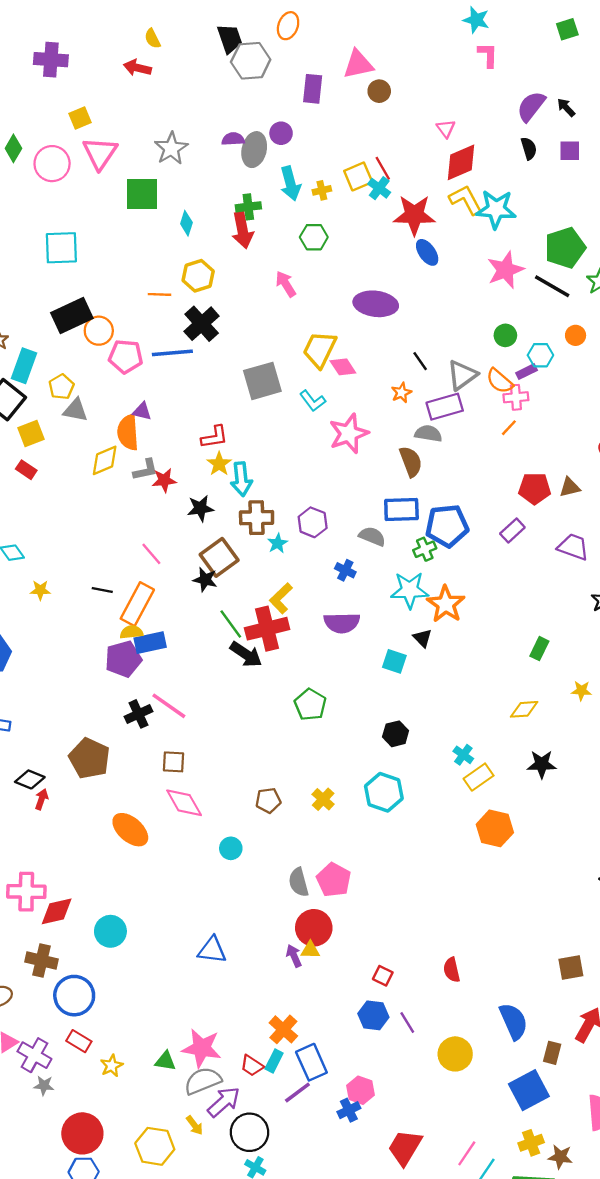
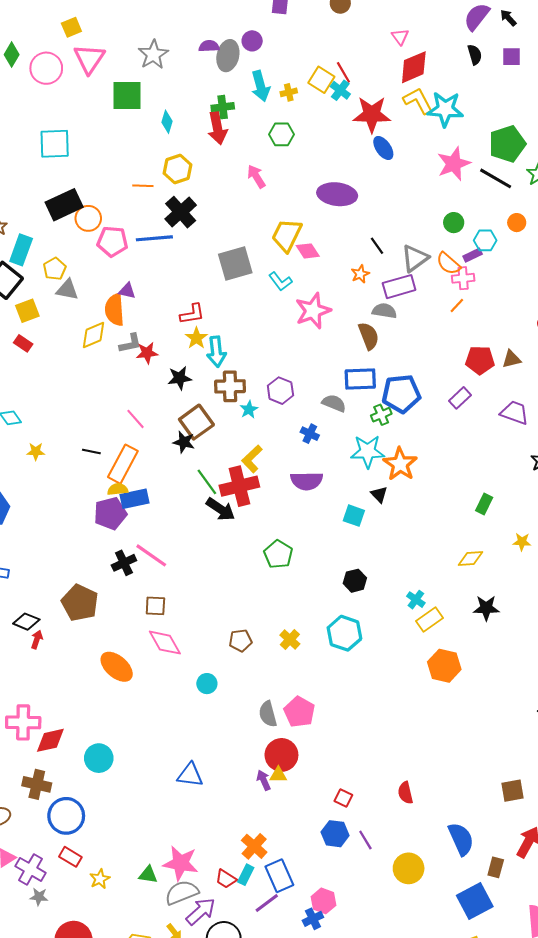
yellow square: (358, 176) -> (321, 80), turned -35

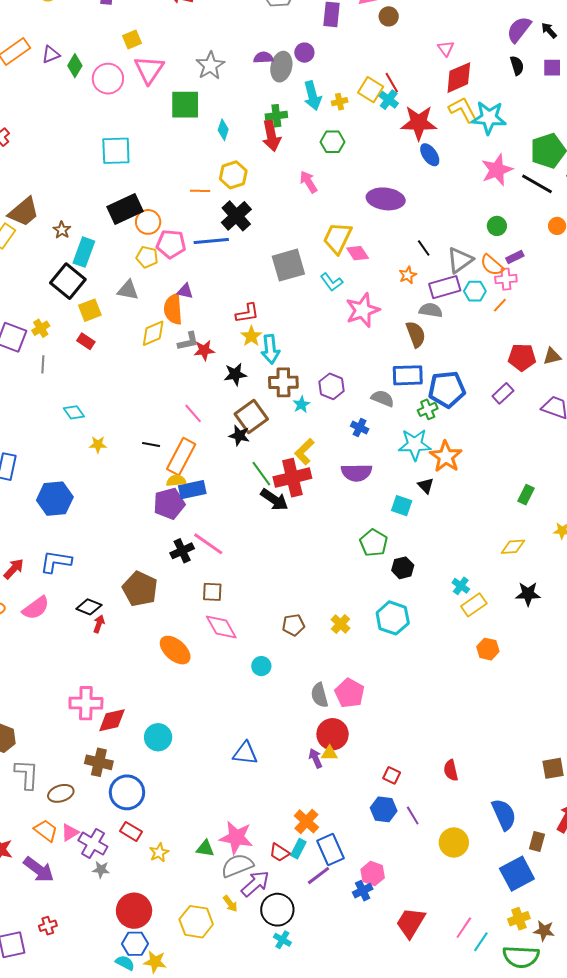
cyan hexagon: (485, 240) -> (475, 291), moved
yellow pentagon: (55, 269) -> (147, 257), moved, turned -30
green pentagon: (278, 554) -> (374, 543), moved
orange hexagon: (444, 666) -> (488, 649), size x0.7

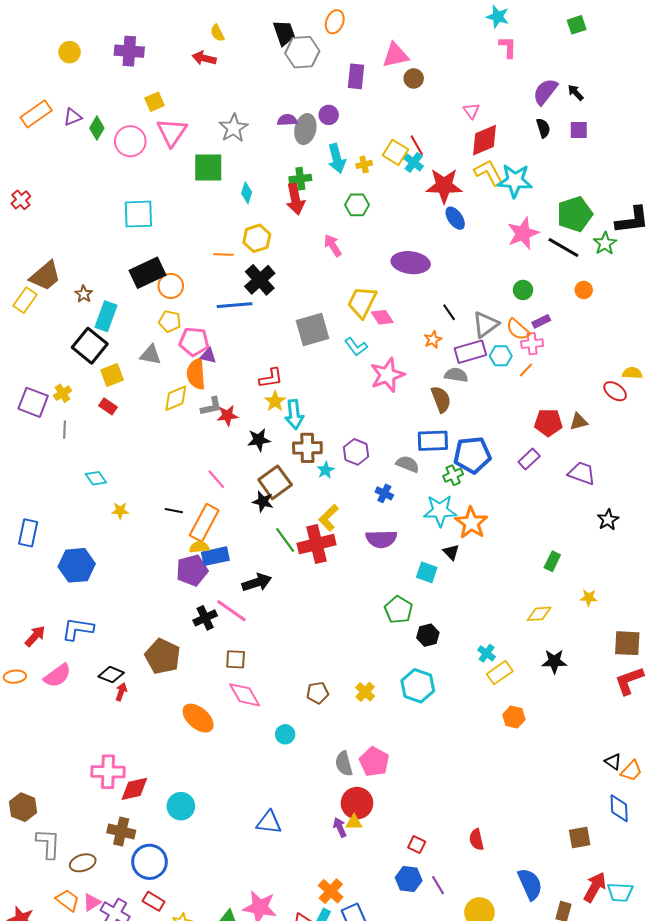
pink pentagon: (171, 244) -> (194, 342), moved
black arrow: (274, 500) -> (257, 582), moved, turned -52

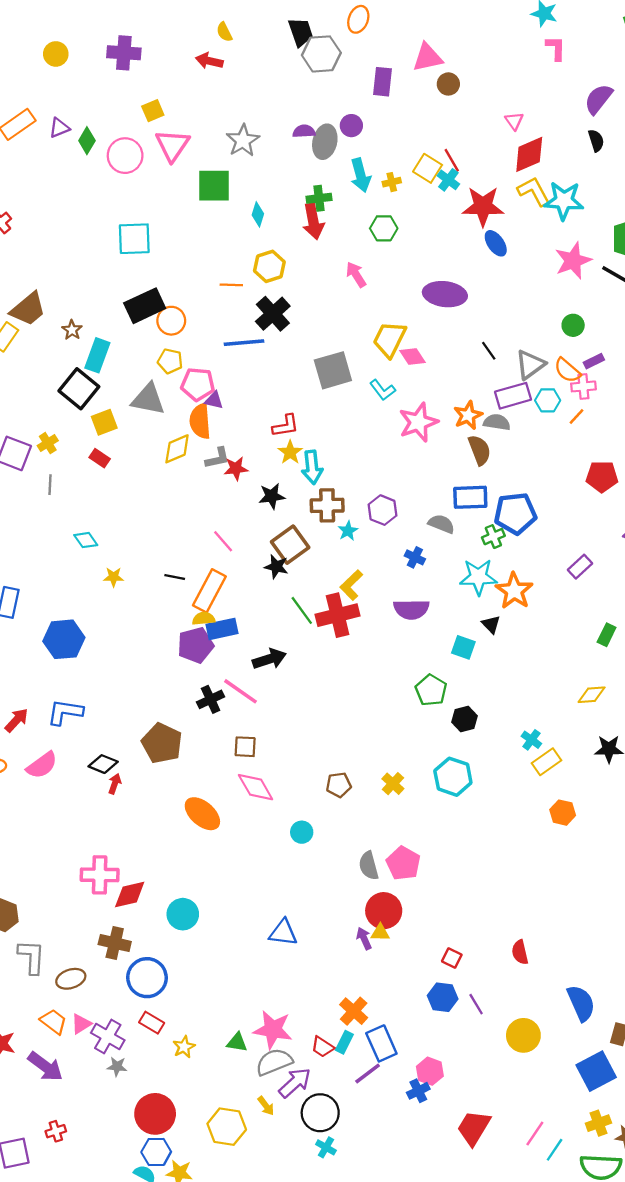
orange star: (433, 340) -> (468, 415), moved, size x1.4
gray triangle: (151, 355) -> (148, 399), size x1.4
purple rectangle: (529, 459) -> (580, 567), moved

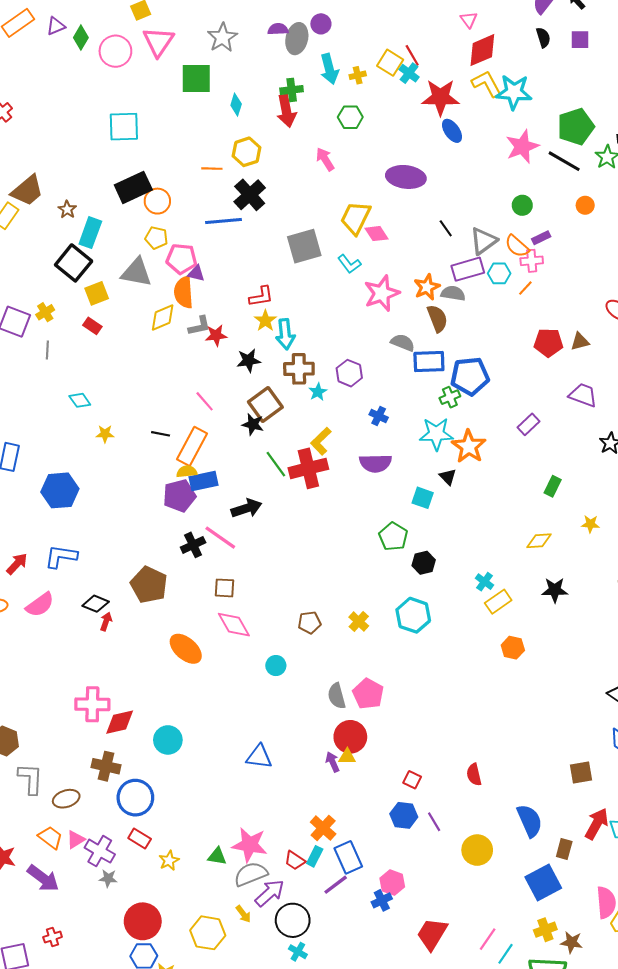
gray semicircle: (441, 524) -> (403, 343), moved

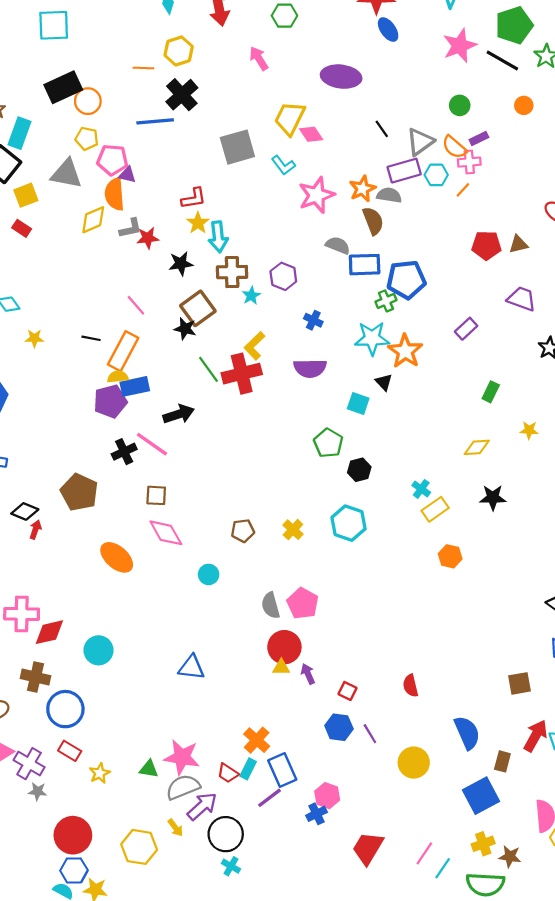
purple arrow: (332, 762) -> (308, 674), moved

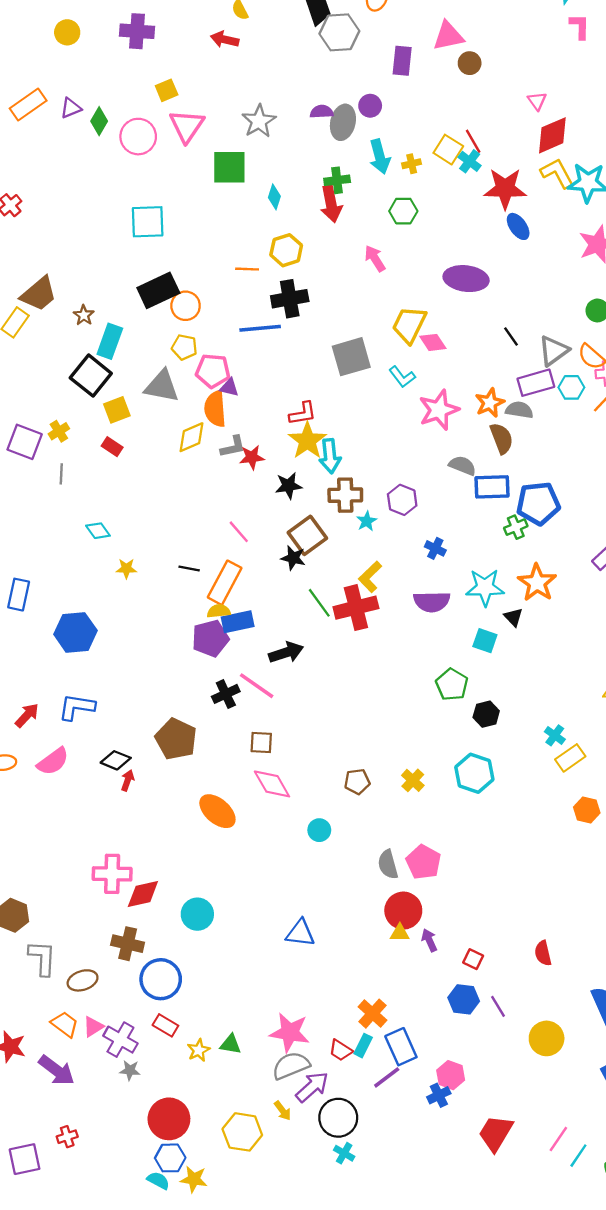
black cross: (182, 95) -> (290, 299), turned 32
yellow star: (198, 223) -> (307, 441), size x1.5
cyan star: (372, 338) -> (485, 587), moved
green triangle: (149, 769) -> (231, 1044), moved

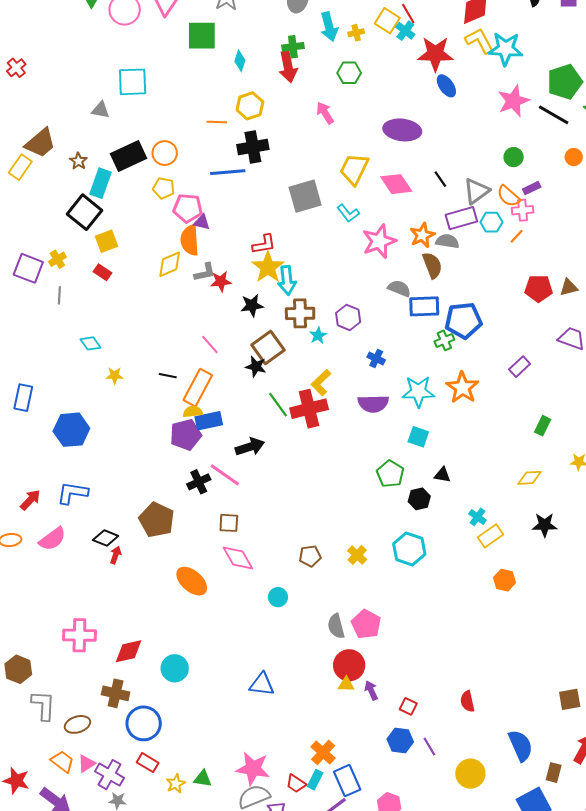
black rectangle: (158, 290) -> (129, 156), moved
pink diamond: (433, 342) -> (396, 184), moved, size x1.4
gray triangle: (162, 386) -> (101, 110), moved, size x0.6
black triangle: (513, 617) -> (442, 475), moved, turned -36
pink cross: (112, 874) -> (79, 635), moved

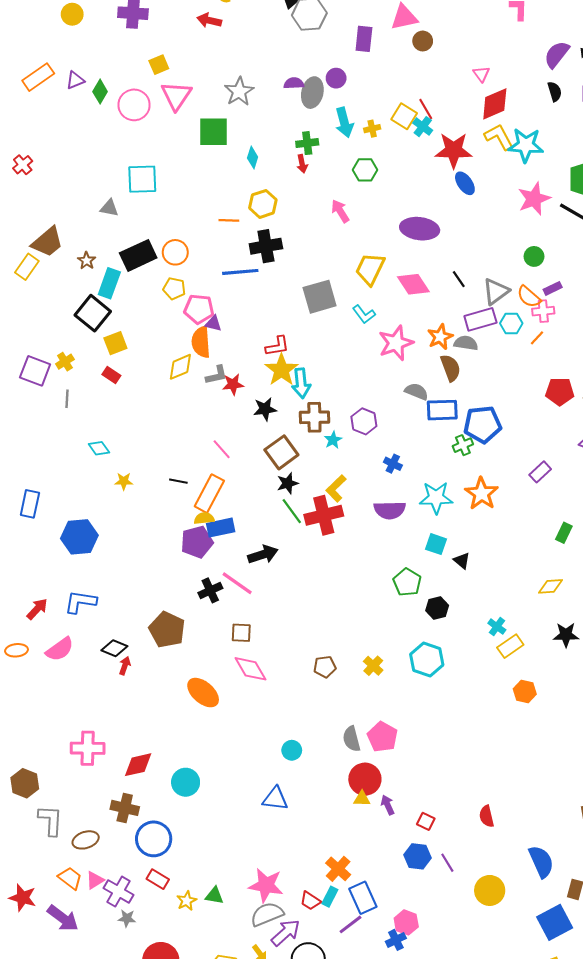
red arrow: (288, 67) -> (302, 164), size x0.6
black star: (256, 367) -> (288, 483), moved, turned -30
black triangle: (442, 475) -> (462, 561), moved, turned 30
cyan circle: (278, 597) -> (292, 750), moved

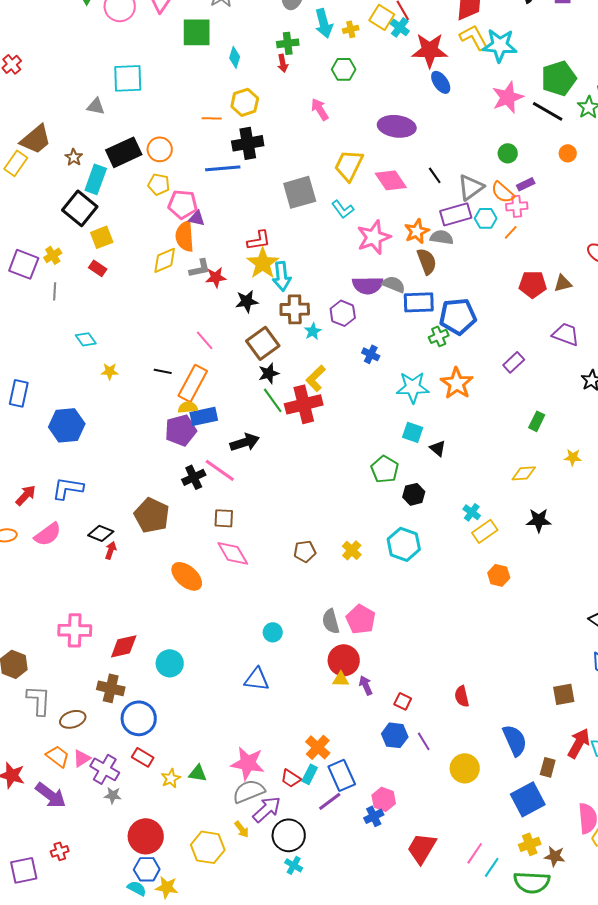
purple semicircle: (390, 510) -> (368, 285), moved

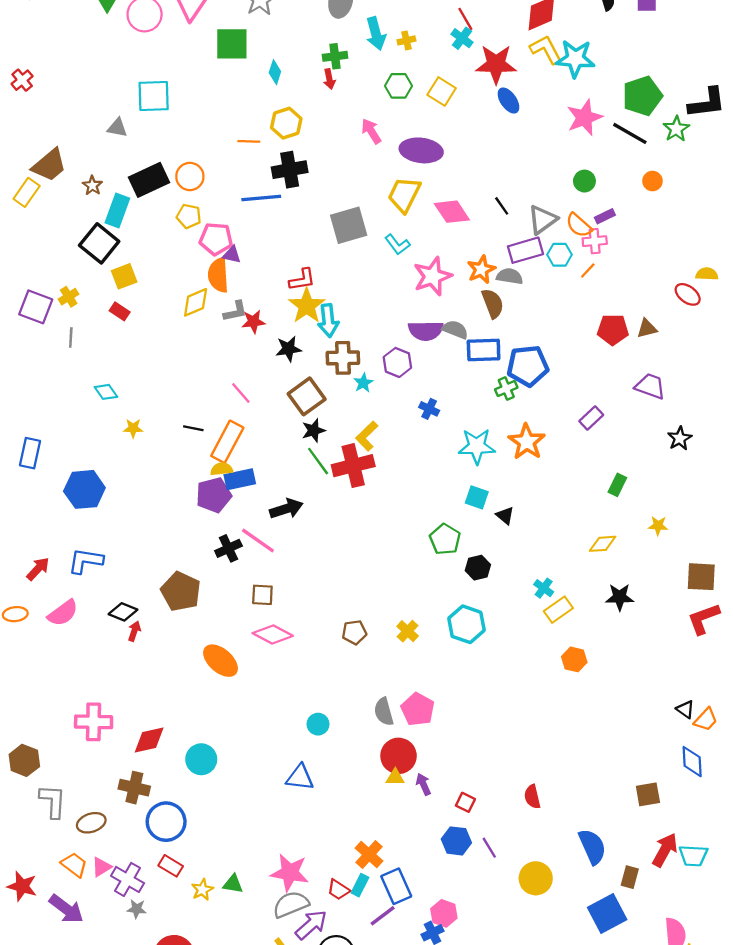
yellow square: (382, 17) -> (442, 91), moved
purple ellipse: (397, 126) -> (421, 150), moved
pink diamond: (233, 553) -> (273, 635), turned -32

